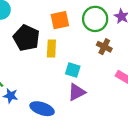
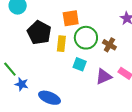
green circle: (95, 19) -> (86, 38), moved
purple triangle: (77, 92) -> (104, 76), moved

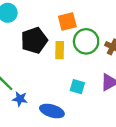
black pentagon: (39, 33) -> (34, 40), turned 30
cyan square: (80, 64) -> (77, 87), moved

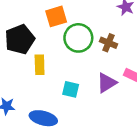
yellow rectangle: (60, 50) -> (40, 65), moved

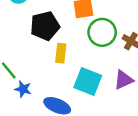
cyan square: (71, 89) -> (88, 81), size x1.6

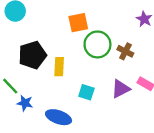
black pentagon: (45, 26) -> (32, 55), moved
cyan square: (88, 81) -> (86, 92), size x0.6

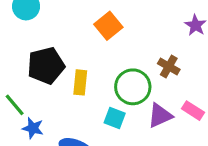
orange square: (78, 23) -> (108, 26), turned -30
green circle: (97, 44) -> (133, 87), moved

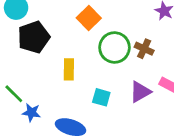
black pentagon: (46, 66) -> (34, 37), moved
green circle: (133, 87) -> (114, 47), moved

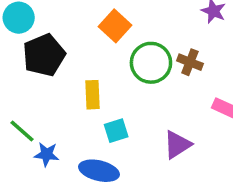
purple triangle: (140, 92) -> (177, 145), moved
cyan square: (101, 97) -> (116, 131), moved, turned -30

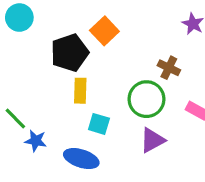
black pentagon: (44, 55) -> (70, 53), moved
green circle: (151, 63) -> (146, 99), moved
cyan square: (116, 131) -> (99, 124), turned 30

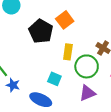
black pentagon: (70, 53) -> (41, 31), turned -30
yellow rectangle: (80, 91) -> (68, 52), moved

